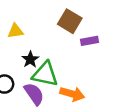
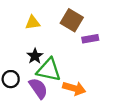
yellow triangle: (16, 31) -> (33, 23), moved

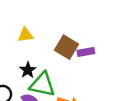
brown square: (72, 20) -> (66, 47), moved

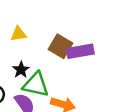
purple rectangle: (86, 52) -> (80, 51), size x1.5

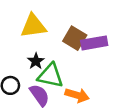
yellow triangle: (18, 34) -> (33, 26), size x1.6

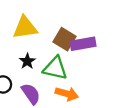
green triangle: (50, 76) -> (55, 68), moved

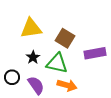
purple rectangle: (83, 44) -> (95, 53), moved

